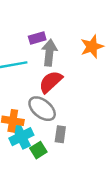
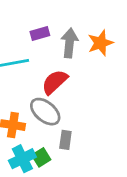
gray arrow: (49, 53) -> (69, 43), moved
cyan cross: (21, 137) -> (22, 159), moved

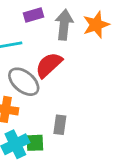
gray ellipse: (45, 112) -> (24, 82), moved
green square: (41, 157) -> (35, 143), turned 30

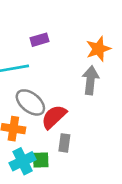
gray arrow: (64, 25) -> (90, 80), moved
red semicircle: (49, 65) -> (54, 117), moved

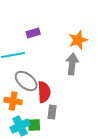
red semicircle: (54, 117) -> (44, 92), turned 130

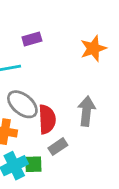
gray arrow: (72, 64) -> (86, 111), moved
gray rectangle: (52, 112) -> (58, 147), turned 48

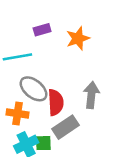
orange star: (93, 48) -> (78, 38), moved
gray rectangle: (58, 147) -> (66, 127), size x1.5

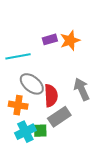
purple rectangle: (42, 30) -> (50, 39), moved
gray arrow: (91, 95) -> (82, 89), turned -30

